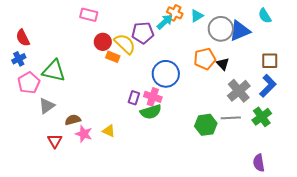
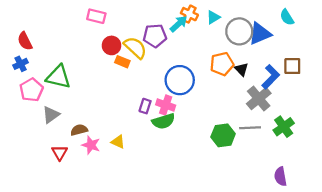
blue L-shape: (268, 86) -> (271, 77), moved

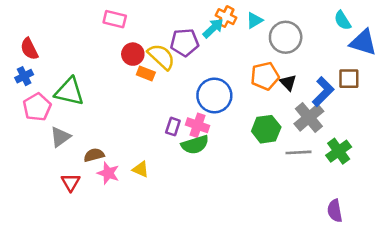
blue triangle: (260, 34) -> (363, 42), moved, turned 40
green hexagon: (223, 135) -> (266, 129), moved

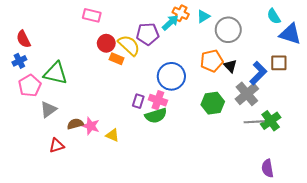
gray line: (299, 152) -> (254, 122), moved
pink star: (108, 173) -> (91, 126), moved
red triangle: (71, 182) -> (57, 146), turned 42

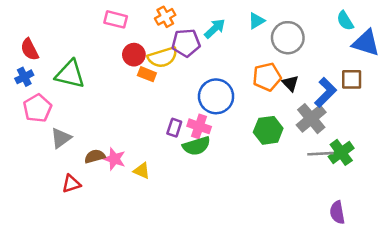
orange cross: (181, 13) -> (165, 17), moved, turned 35
yellow semicircle: (129, 45) -> (163, 57), turned 120
green triangle: (56, 73) -> (70, 74), moved

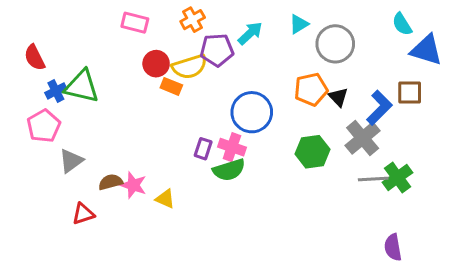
blue cross: (24, 77) -> (56, 91), moved

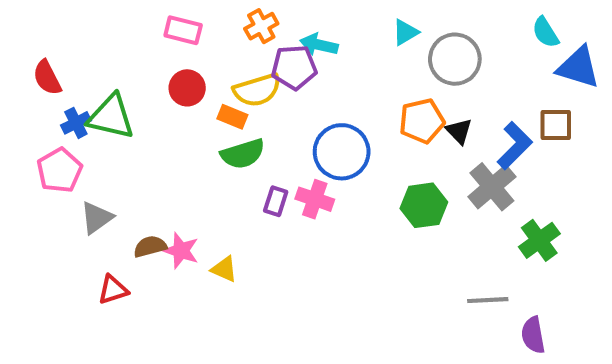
cyan arrow: (250, 33) -> (319, 45), moved, turned -124
red circle: (156, 64) -> (187, 88), moved
green semicircle: (229, 170) -> (243, 154), moved
gray line: (373, 179) -> (488, 300), moved

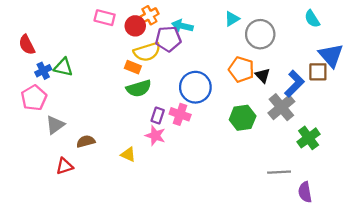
blue triangle: (578, 67) -> (331, 55), moved, turned 32
red circle: (187, 88) -> (135, 26), moved
green triangle: (111, 117) -> (63, 67), size x0.7
orange pentagon: (422, 121) -> (241, 70), turned 30
pink star: (181, 251) -> (155, 136), moved

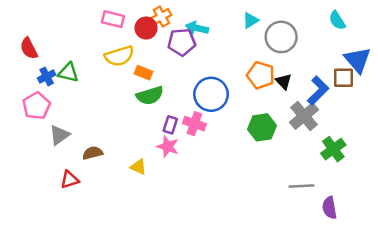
yellow semicircle: (147, 52) -> (119, 56), moved

